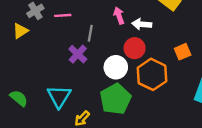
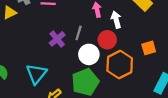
white arrow: (142, 24) -> (116, 20), turned 63
gray line: (90, 33) -> (79, 33), moved

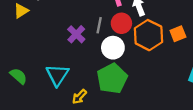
red circle: (107, 40) -> (121, 23), moved
orange hexagon: (120, 64) -> (148, 35), moved

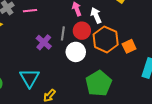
orange square: (178, 34) -> (129, 46), moved
green pentagon: (112, 78) -> (99, 83), moved

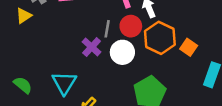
purple cross: (44, 42) -> (92, 47), moved
orange square: (129, 46) -> (189, 47), turned -32

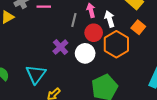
gray line: (107, 29) -> (74, 20), moved
orange square: (189, 47) -> (138, 27), moved

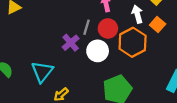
white arrow: (110, 19) -> (137, 14), moved
gray line: (74, 20) -> (87, 27), moved

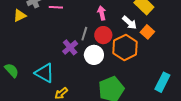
white arrow: (137, 14) -> (130, 23), turned 147
cyan triangle: (42, 72) -> (45, 73), turned -40

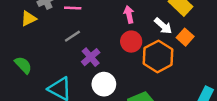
gray line: (84, 34) -> (72, 36), moved, turned 40
white circle: (94, 55) -> (104, 84), moved
green semicircle: (12, 70) -> (23, 65), moved

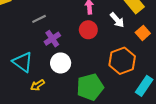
orange square: (185, 37) -> (143, 33), moved
orange hexagon: (158, 56) -> (122, 61), moved

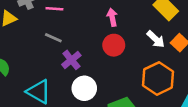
gray line: (39, 19) -> (53, 38), turned 56
white arrow: (117, 20) -> (156, 39), moved

